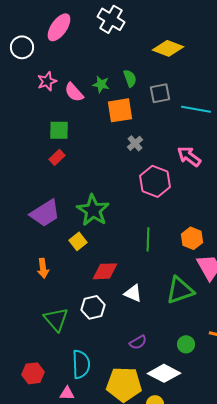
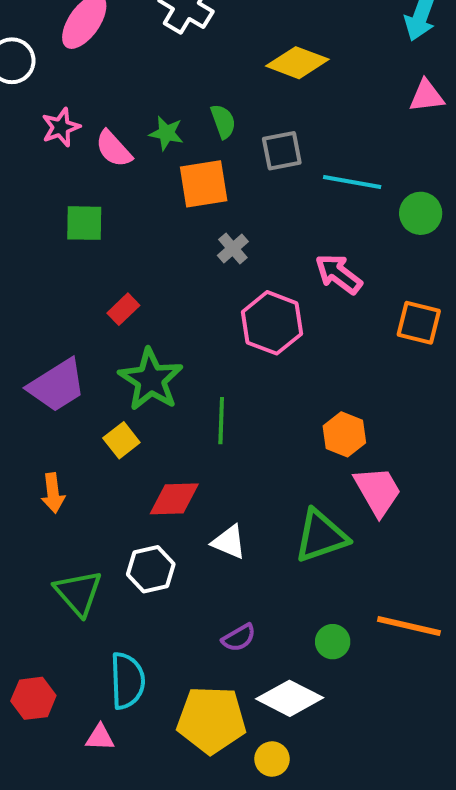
red rectangle: (57, 157) -> (123, 309), moved
green line: (148, 239) -> (221, 421), moved

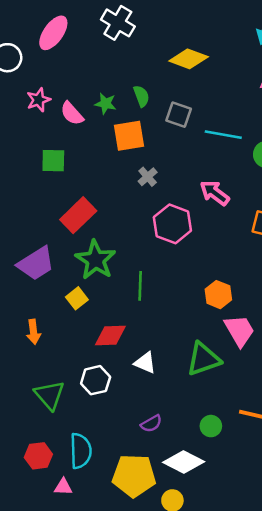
gray square: (282, 151) -> (179, 115), turned 30
red rectangle: (123, 309) -> (78, 215), size x1.8
red hexagon: (33, 698) -> (38, 456), moved

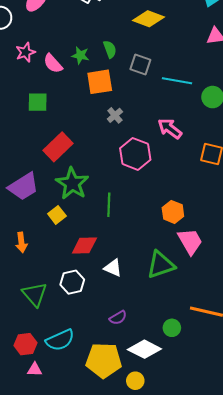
green circle: (211, 426) -> (172, 328), moved
cyan semicircle: (81, 451) -> (60, 340), turned 68
pink triangle: (63, 487) -> (35, 370), moved

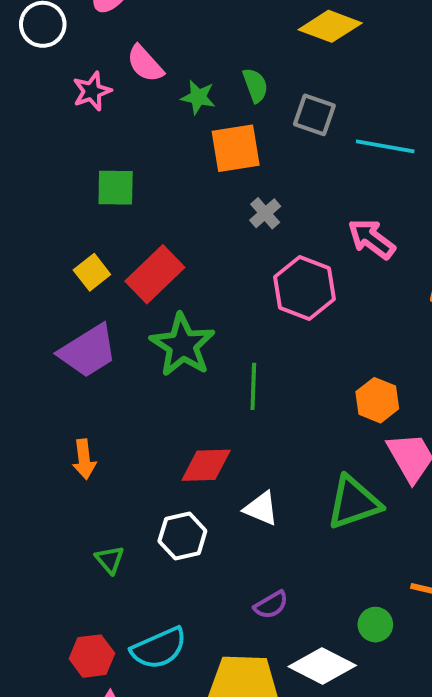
pink semicircle: (53, 63) -> (145, 64), moved
yellow square: (57, 215) -> (92, 272), moved
green triangle: (35, 294) -> (110, 560), size x0.6

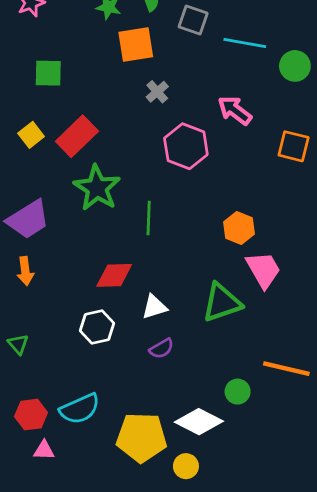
purple trapezoid: (88, 351) -> (28, 219), moved
white triangle: (261, 508) -> (154, 307), turned -40
green triangle: (110, 560) -> (18, 344), moved
purple semicircle: (271, 605) -> (162, 349), moved

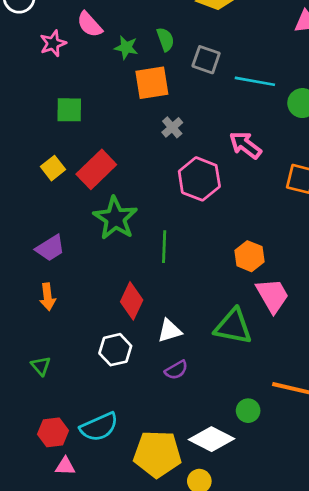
purple trapezoid: (28, 219) -> (50, 248), size x0.7
red diamond: (114, 275) -> (132, 301), turned -63
green triangle: (222, 303) -> (233, 327), turned 30

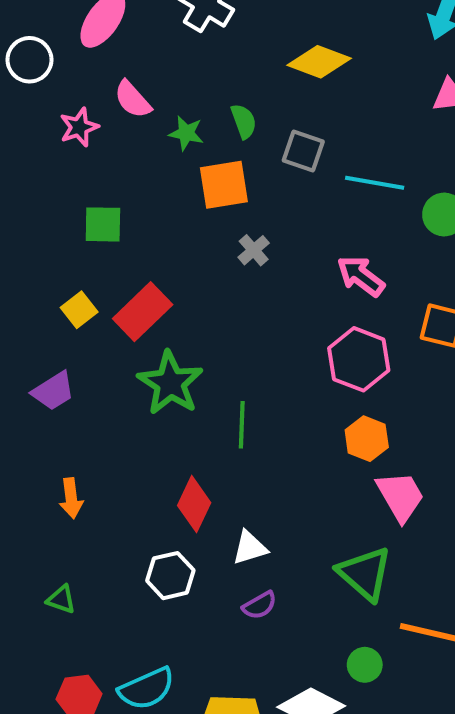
pink hexagon: (199, 179) -> (359, 359), moved
purple trapezoid: (50, 248) -> (53, 391), moved
green triangle: (233, 327) -> (365, 574), moved, turned 30
green triangle: (41, 366) -> (61, 599), turned -30

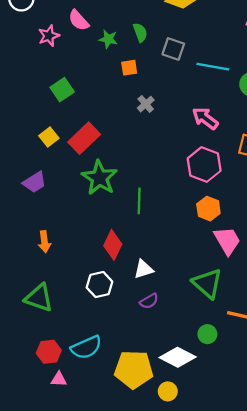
orange square: (224, 185) -> (129, 68), size x0.6
green square: (103, 224) -> (62, 90), turned -35
green triangle: (61, 599) -> (39, 298), size x1.8

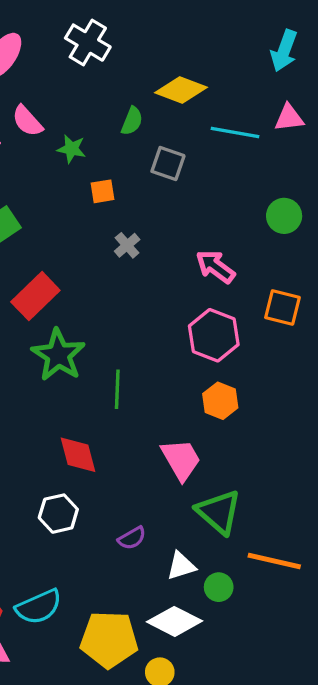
green semicircle: (140, 32) -> (132, 121), moved, turned 42
cyan line: (213, 67) -> (235, 132), moved
pink trapezoid: (227, 241) -> (181, 460), moved
red diamond: (113, 245) -> (78, 455), turned -40
white triangle: (144, 269) -> (181, 566), moved

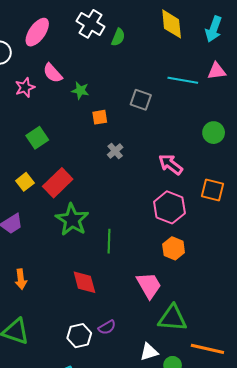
yellow diamond: (181, 90) -> (172, 24), moved, turned 64
green semicircle: (132, 121) -> (118, 37), moved
green triangle: (219, 512) -> (173, 318), turned -36
white hexagon: (58, 514) -> (79, 336), moved
purple semicircle: (132, 538) -> (107, 327), moved

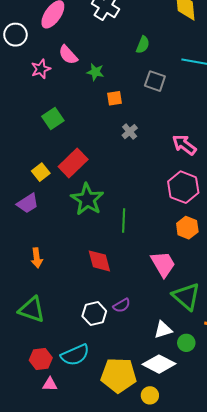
green semicircle: (118, 37) -> (143, 45), moved
yellow square: (25, 182) -> (41, 172), moved
green triangle: (173, 318) -> (186, 296), turned 36

